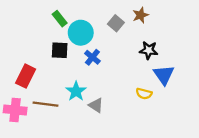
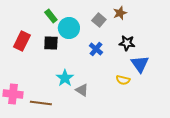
blue cross: (92, 57) -> (96, 49), moved
red rectangle: (26, 76) -> (22, 41), moved
brown line: (46, 104) -> (41, 103), moved

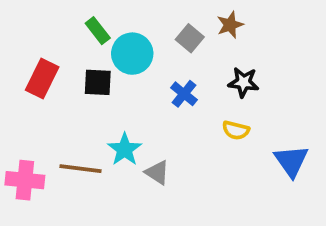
blue triangle: (140, 64) -> (291, 161), moved
yellow semicircle: (123, 80) -> (236, 130), moved
brown line: (41, 103) -> (80, 169), moved

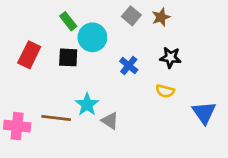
gray square: (190, 38) -> (131, 16), moved

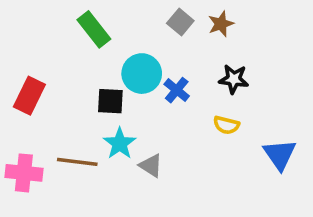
green rectangle: (68, 21) -> (94, 29), size x1.4
cyan circle: (92, 37) -> (142, 74), moved
red rectangle: (29, 55) -> (29, 96), moved
black square: (68, 57) -> (110, 101), moved

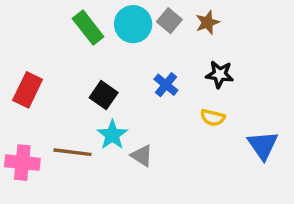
cyan circle: (142, 74) -> (133, 24), moved
black square: (110, 101) -> (104, 95), turned 32

